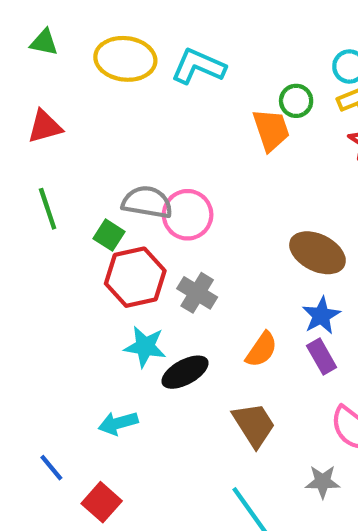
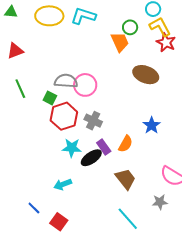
brown ellipse: (317, 253) -> (146, 75), moved
purple rectangle: (322, 357) -> (104, 147), moved

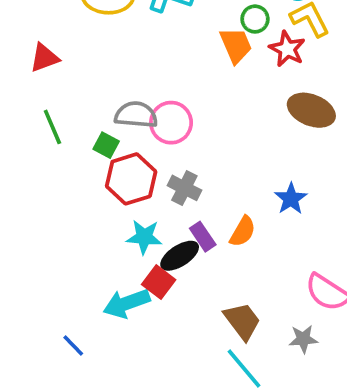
red star: (166, 42) -> (287, 49), moved
brown ellipse: (146, 75) -> (311, 110), moved
brown trapezoid: (125, 179) -> (242, 321), moved
cyan arrow: (63, 184) -> (127, 303), size x1.4
red square: (59, 222) -> (159, 282), moved

